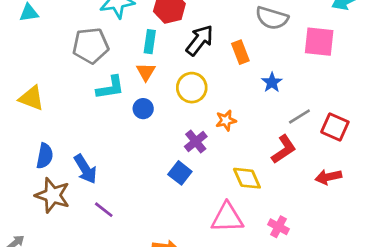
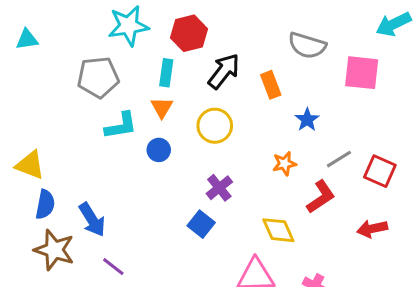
yellow triangle: (32, 98) -> (30, 165), moved
orange star: (226, 120) -> (284, 164), moved

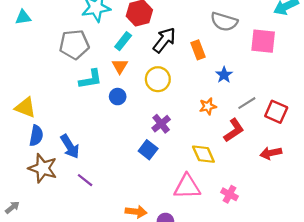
cyan rectangle: (166, 73) -> (123, 41), turned 30

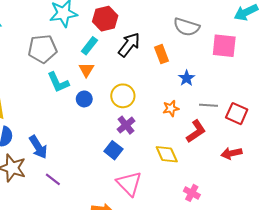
cyan L-shape: (90, 79) -> (58, 82), turned 75
yellow circle: (158, 79) -> (123, 96), moved
gray line: (247, 103) -> (208, 105), turned 36
pink triangle: (187, 187) -> (129, 184), moved, turned 48

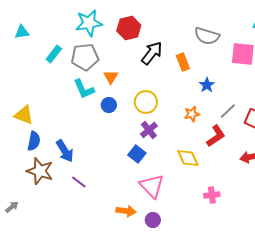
cyan rectangle: (89, 46) -> (54, 54), moved
gray pentagon: (42, 49) -> (85, 57), moved
gray line: (208, 105) -> (228, 111), turned -48
pink cross: (192, 193) -> (212, 195), turned -35

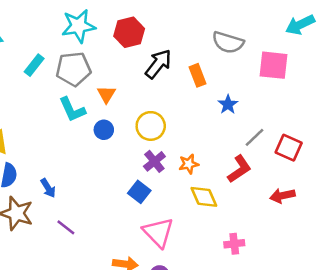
orange star: (192, 114) -> (189, 164), moved
blue arrow: (65, 151) -> (48, 188), size x0.7

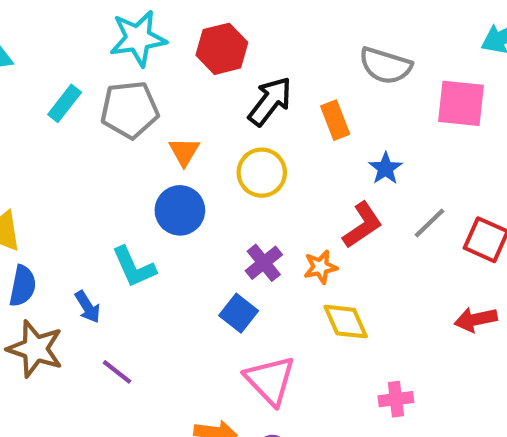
cyan L-shape: (72, 110) -> (134, 267), moved
yellow circle: (151, 126) -> (262, 173), moved
blue circle: (104, 130) -> (180, 210), size x1.5
red L-shape: (239, 169) -> (362, 225), moved

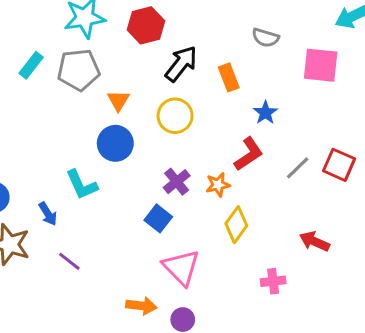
gray semicircle: (385, 66) -> (265, 38), size x0.7
gray line: (430, 223) -> (298, 168), moved
red arrow: (476, 319) -> (314, 241), moved, turned 36
yellow diamond: (346, 322) -> (236, 225), turned 60

